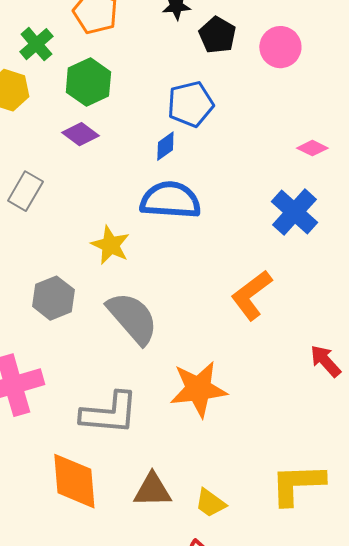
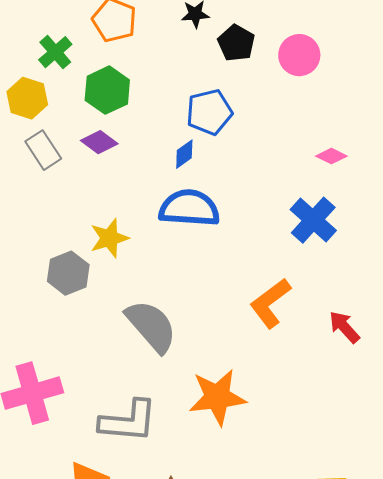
gray rectangle: (25, 191) -> (43, 150), moved, turned -63
yellow star: (110, 245) -> (109, 238), moved, turned 30
gray hexagon: (53, 298) -> (68, 273), moved
red arrow: (325, 361) -> (344, 327), moved

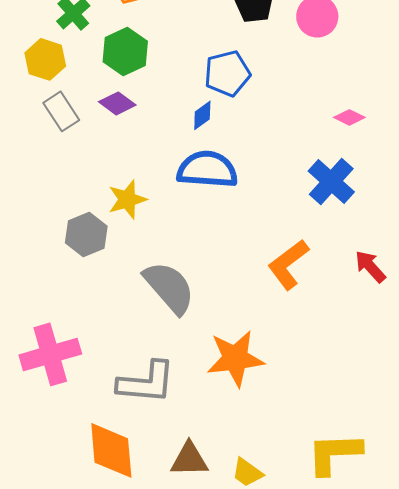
red arrow: (344, 327) -> (370, 266), moved

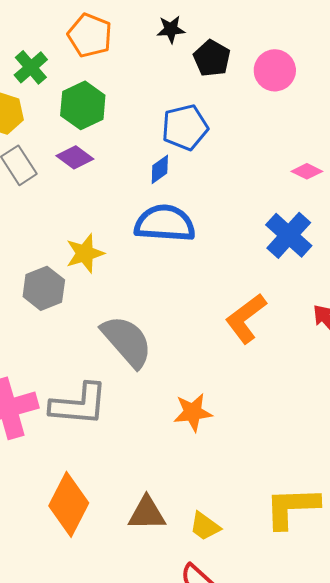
orange star: (235, 358) -> (193, 412), size x0.7
gray L-shape: (146, 382) -> (79, 404), moved
orange diamond: (111, 450) -> (69, 504), turned 32

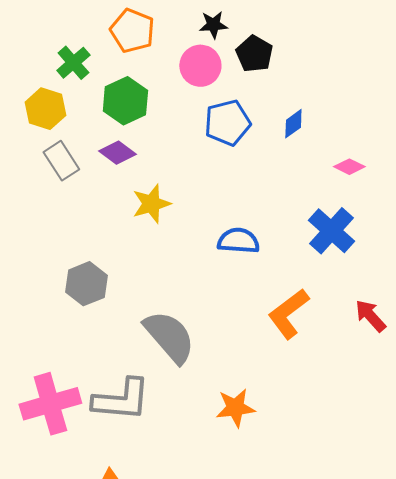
pink circle: (275, 70) -> (200, 66), moved
blue diamond: (160, 169) -> (293, 124), moved
blue semicircle: (165, 223) -> (238, 241), moved, size x0.7
yellow star: (85, 253) -> (151, 204), moved

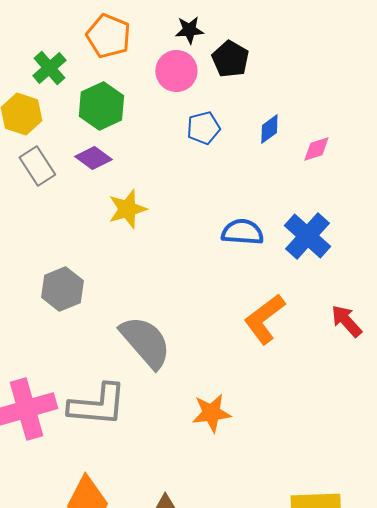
blue pentagon: (227, 123) -> (203, 128), size x0.7
pink diamond: (349, 167) -> (316, 149), moved, turned -44
blue semicircle: (238, 241) -> (242, 232), moved

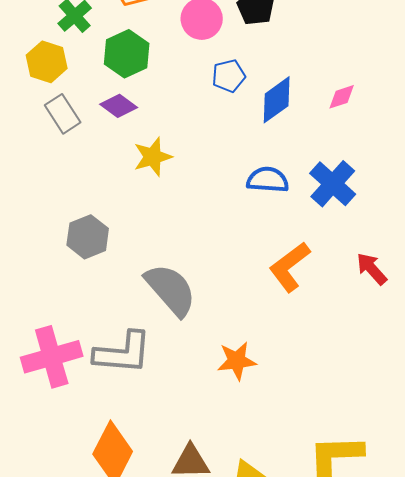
blue diamond: (269, 129) -> (277, 100), moved, size x1.6

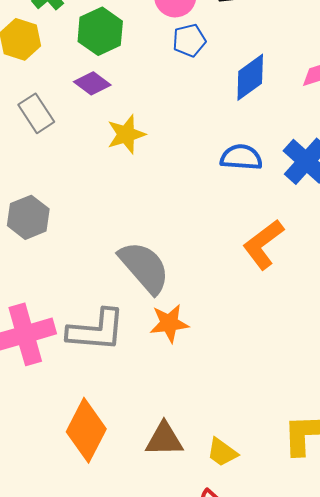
blue pentagon: (229, 76) -> (189, 40), moved
gray rectangle: (63, 114) -> (36, 113), moved
gray hexagon: (88, 237) -> (28, 217), moved
orange star: (237, 361) -> (169, 323), moved

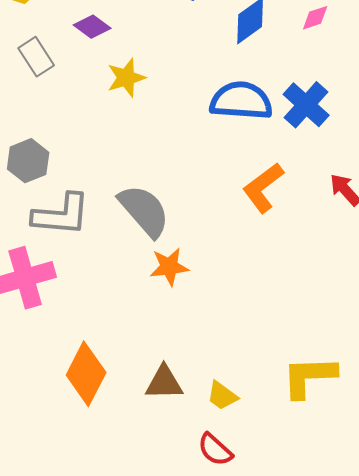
blue semicircle: (241, 157) -> (241, 101), size x1.5
gray L-shape: (96, 330) -> (61, 215), moved

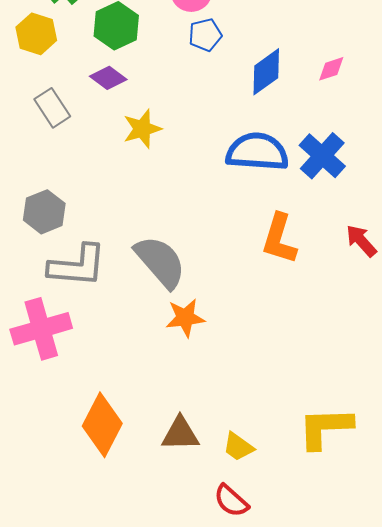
orange L-shape: (263, 188) -> (279, 239), turned -36

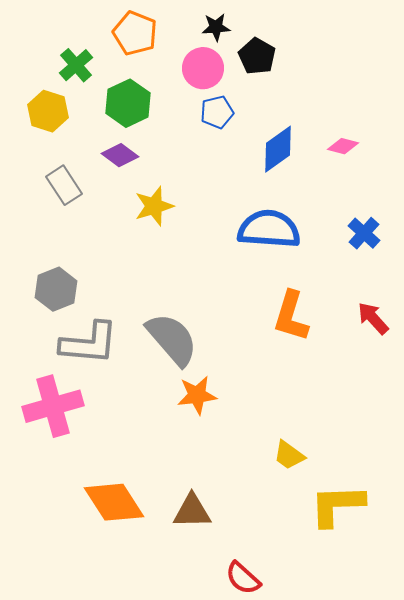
pink diamond: (331, 69) -> (343, 146), turned 32
blue cross: (322, 156) -> (364, 233), moved, size x0.7
orange diamond: (102, 425) -> (114, 502), turned -60
yellow trapezoid: (238, 447) -> (289, 455), moved

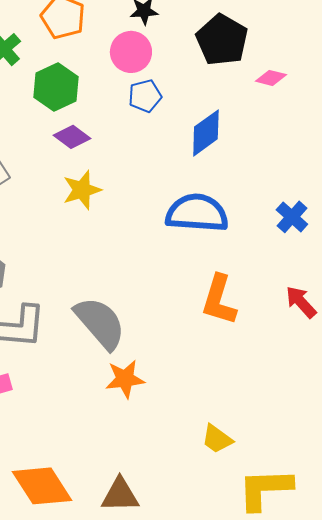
black pentagon: (257, 56) -> (222, 40), moved, size x1.4
pink diamond: (343, 146) -> (271, 78), moved
purple diamond: (120, 155) -> (72, 137), moved

